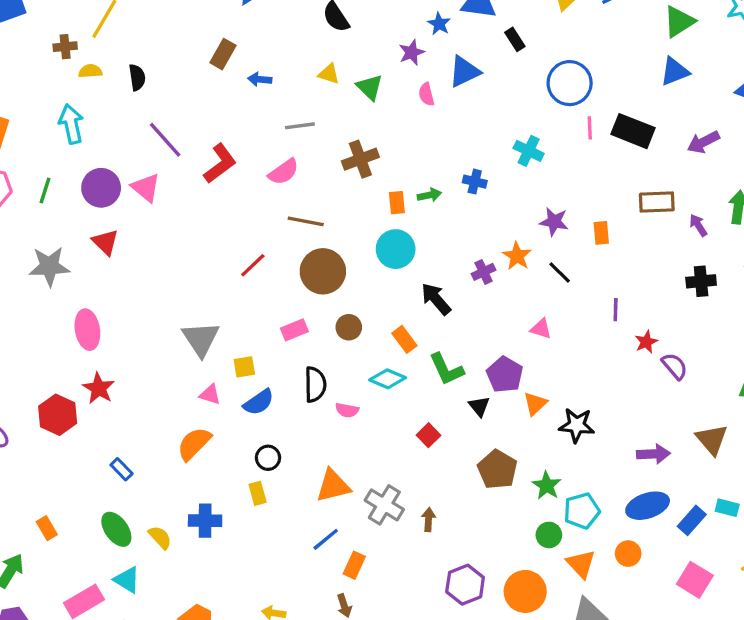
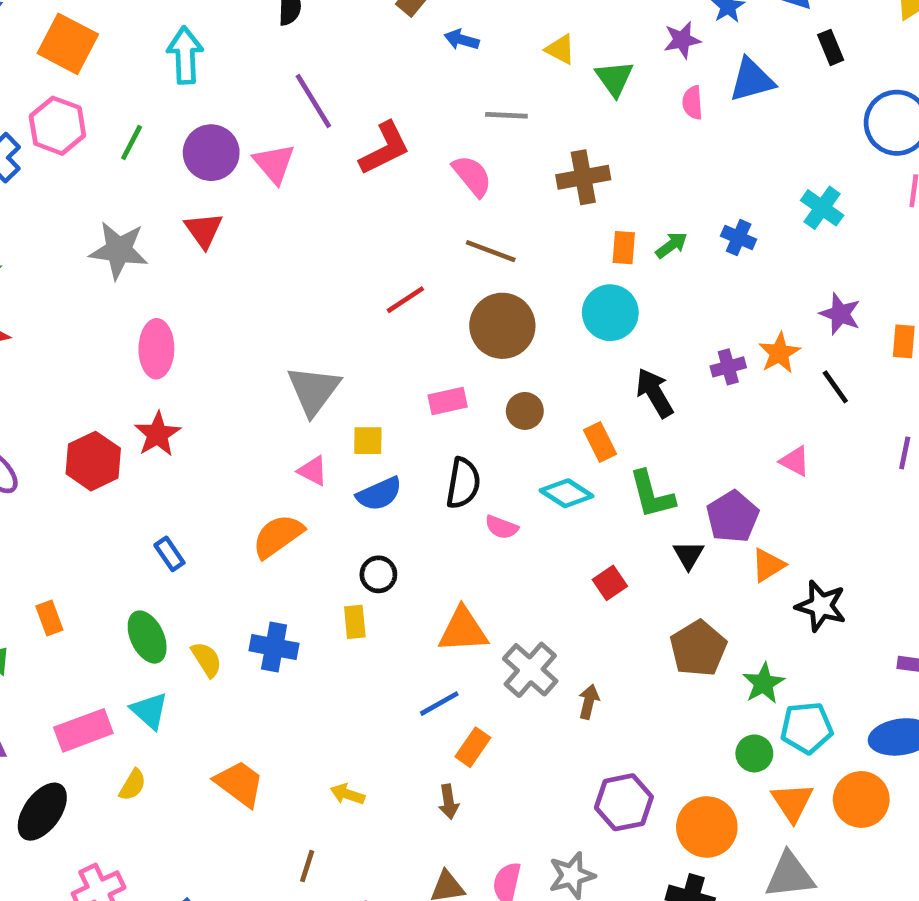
pink semicircle: (284, 172) -> (472, 176), turned -104
green arrow: (429, 195) -> (671, 245), turned -35
orange circle: (628, 554) -> (861, 799), size x1.5

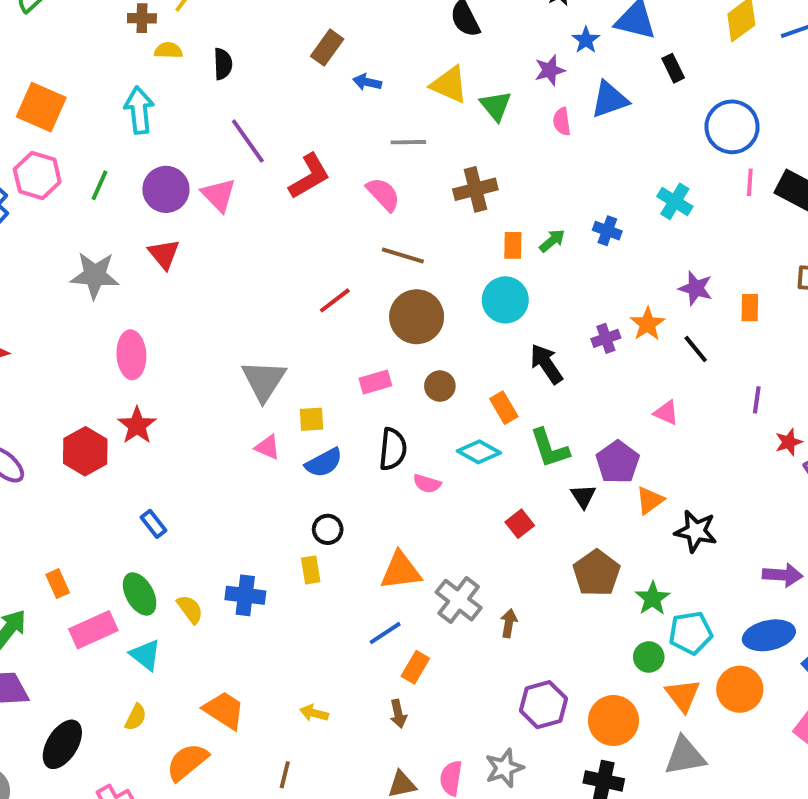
yellow triangle: (560, 49) -> (449, 85), size x1.5
orange semicircle: (278, 536) -> (187, 762), moved
pink rectangle: (83, 730) -> (93, 630), moved

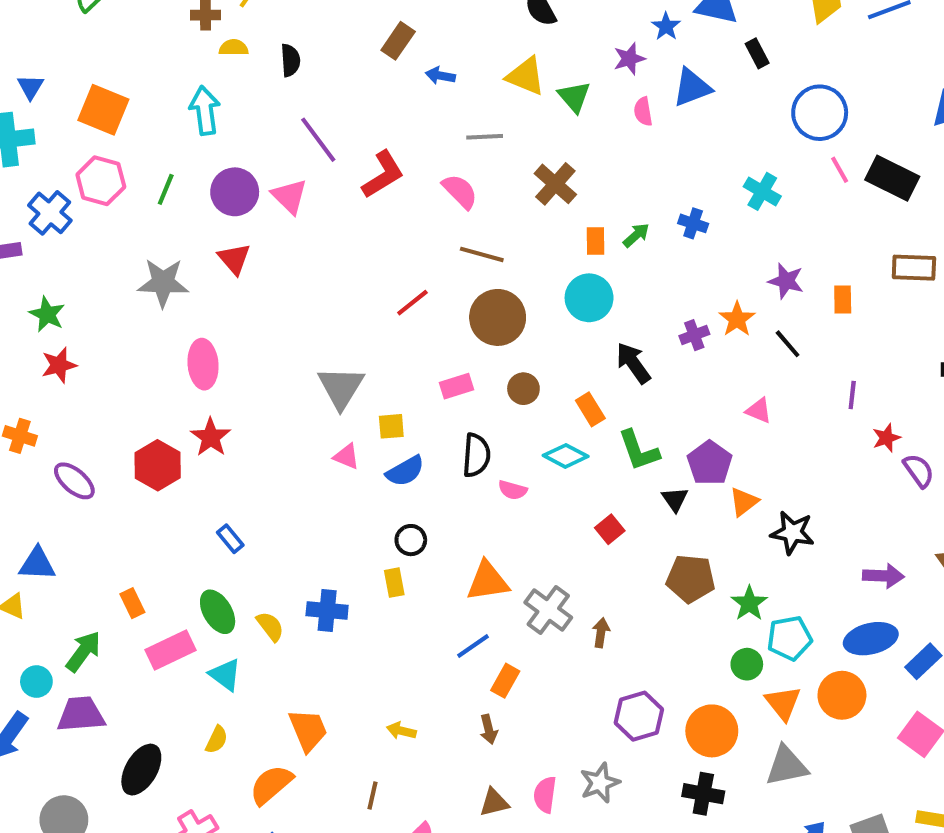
pink line: (750, 182) -> (840, 170), turned -32
brown cross: (475, 189) -> (555, 184), turned -33
brown pentagon: (597, 573) -> (691, 579), turned -30
orange trapezoid: (224, 710) -> (308, 730), turned 36

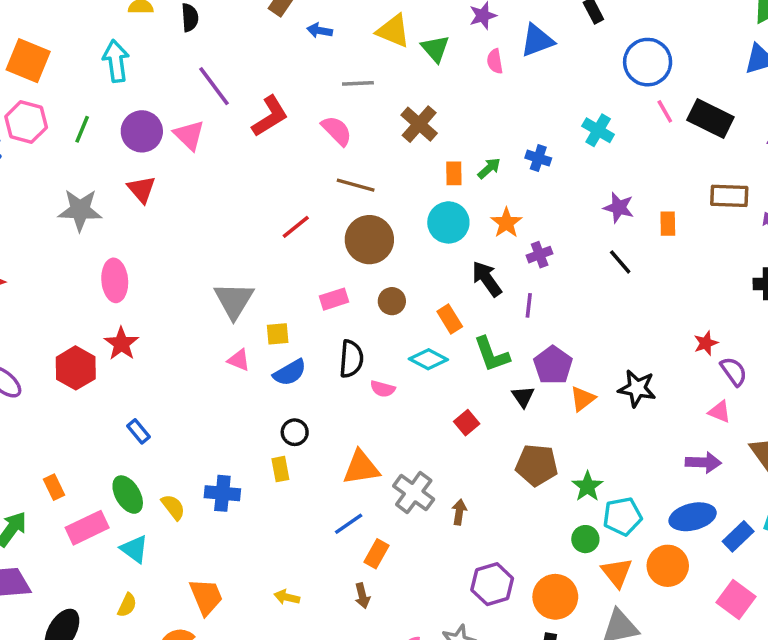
orange star: (737, 319) -> (506, 223), moved
purple line: (852, 395) -> (529, 305), moved
pink triangle: (759, 411) -> (719, 412), moved
black star: (792, 533) -> (637, 388), moved

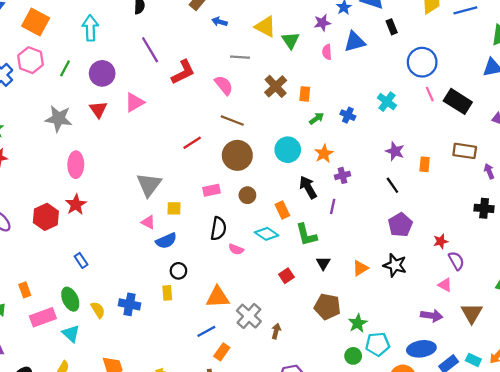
pink triangle: (189, 135) -> (134, 102), moved, turned 40
orange rectangle: (454, 173) -> (305, 94), moved
purple pentagon: (553, 365) -> (400, 225), moved
blue semicircle: (290, 373) -> (166, 241), moved

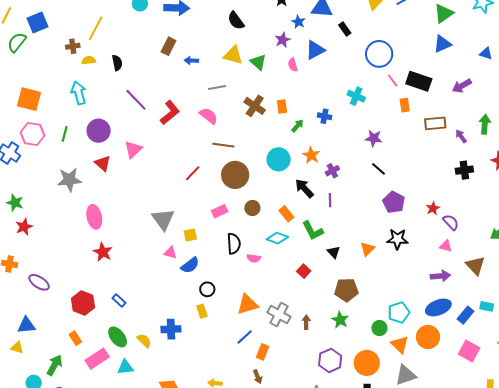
orange rectangle: (425, 164) -> (405, 105), moved
red hexagon: (46, 217) -> (83, 303), moved
green star: (358, 323) -> (340, 320), moved
cyan triangle: (71, 334) -> (125, 367), turned -36

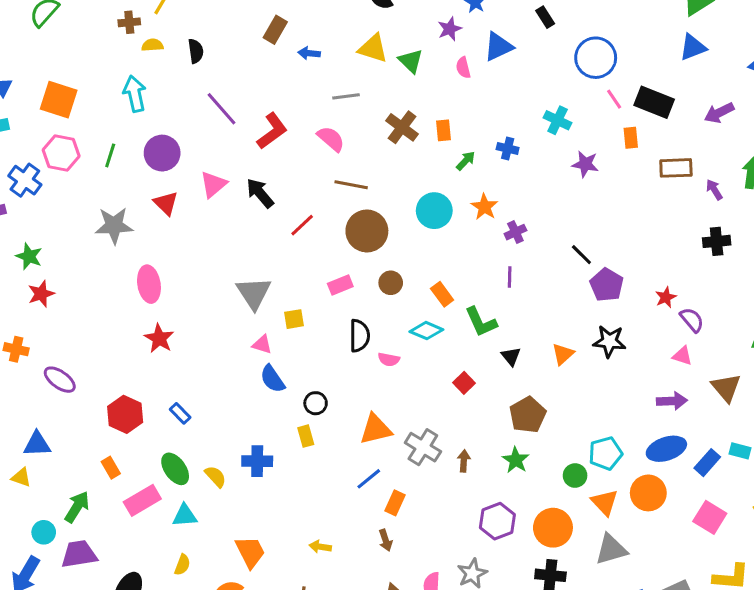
purple star: (374, 138) -> (585, 164), moved
black line: (379, 169) -> (581, 255), moved
black arrow: (304, 188) -> (260, 193), moved
blue semicircle: (190, 265) -> (272, 379), moved, turned 90
brown pentagon: (346, 290) -> (528, 415), turned -30

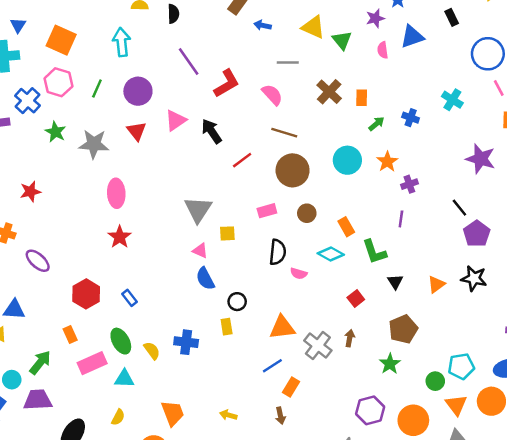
purple star: (585, 164) -> (481, 159), moved, size x1.4
green star: (29, 256) -> (55, 132), moved
brown arrow: (464, 461) -> (350, 338), moved

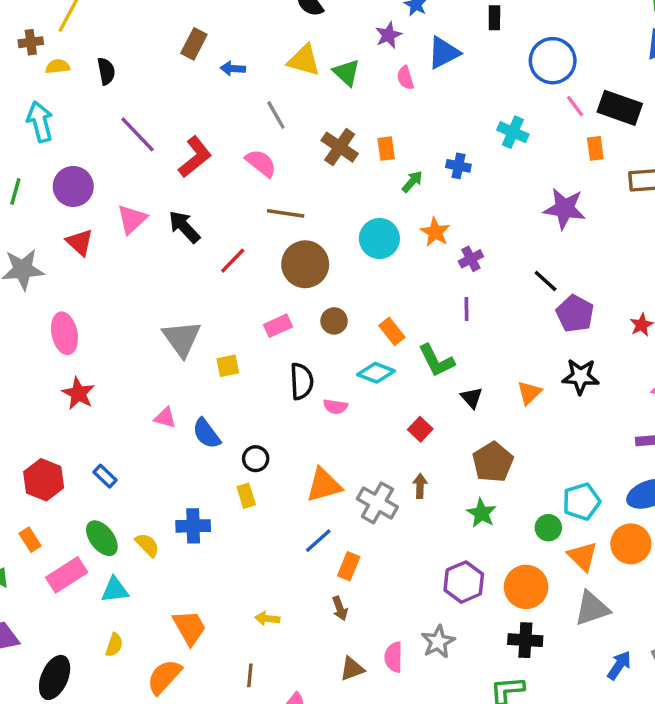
black rectangle: (452, 17) -> (494, 18), turned 35
gray line: (288, 63) -> (276, 115), turned 70
pink triangle: (200, 251) -> (165, 418), moved

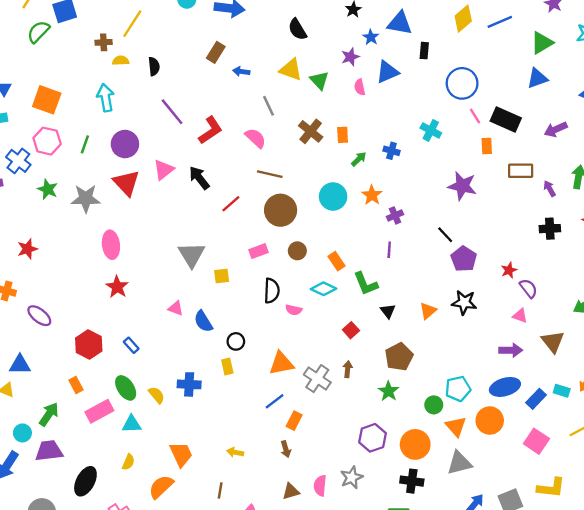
red triangle: (80, 242) -> (126, 183), size x1.4

